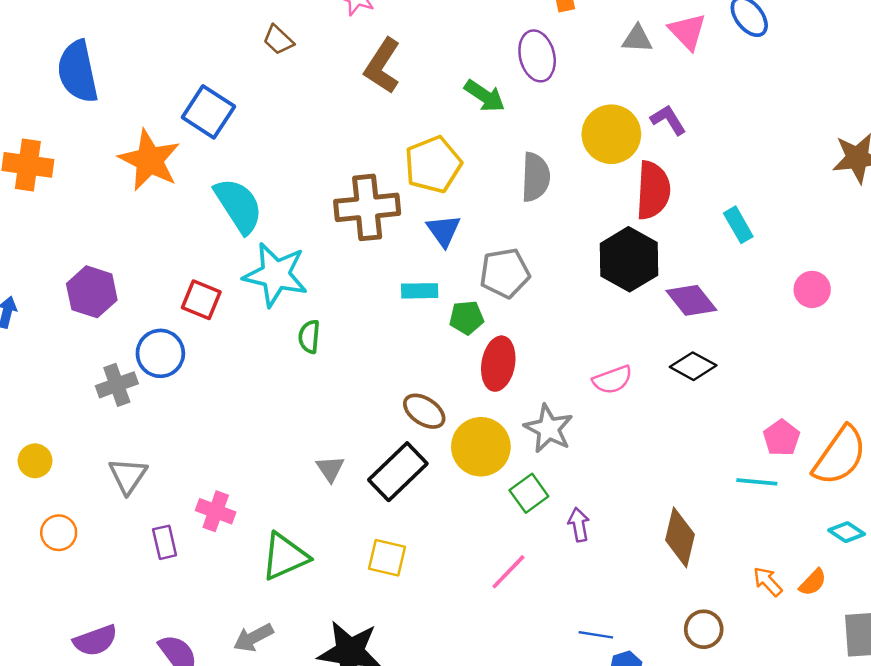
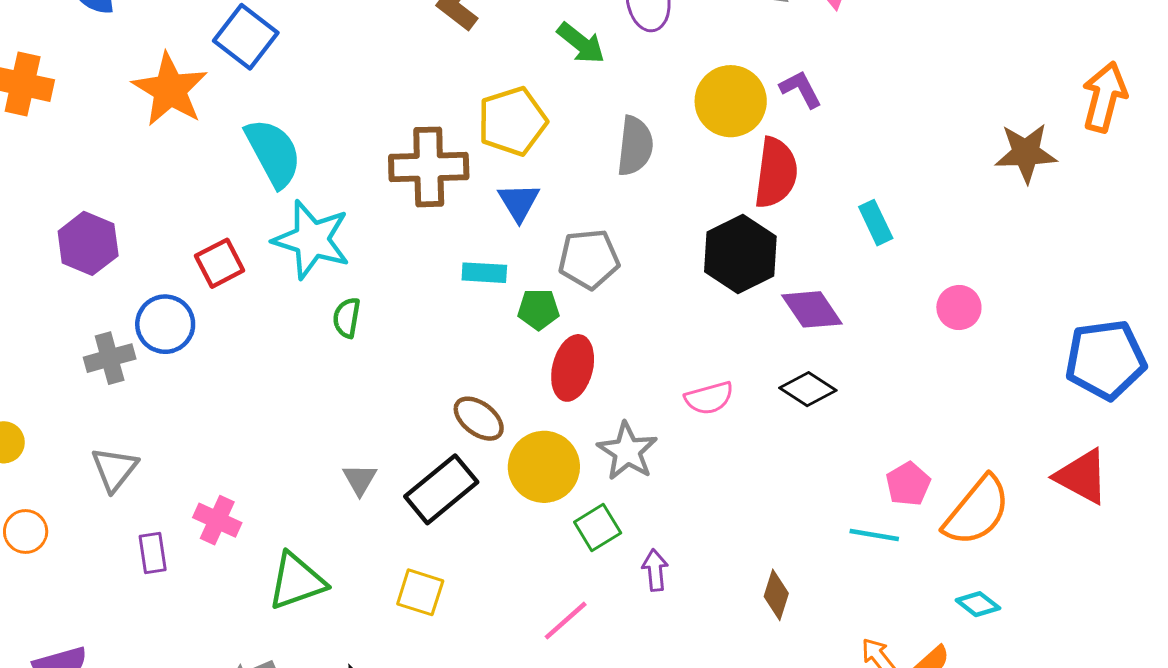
red square: (201, 300) -> (220, 263), turned 36
brown diamond: (680, 537) -> (776, 595), size x0.7

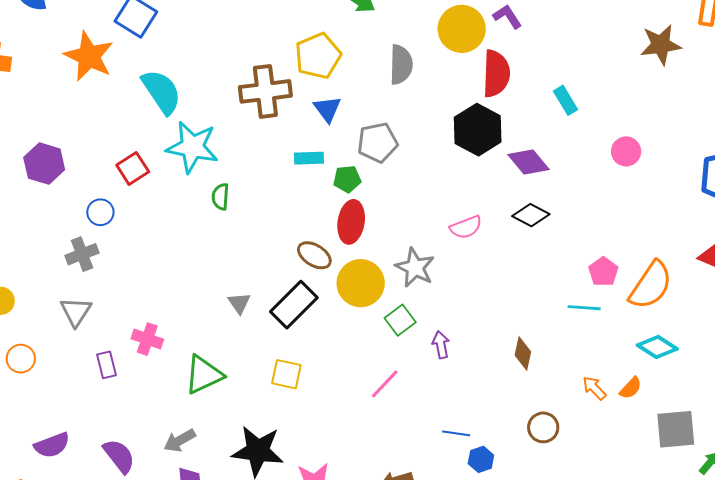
blue circle: (165, 324) -> (100, 212), size x0.7
gray cross: (110, 358) -> (82, 254), moved
red ellipse: (573, 368) -> (351, 222), moved
cyan diamond: (978, 604) -> (657, 347), size x1.4

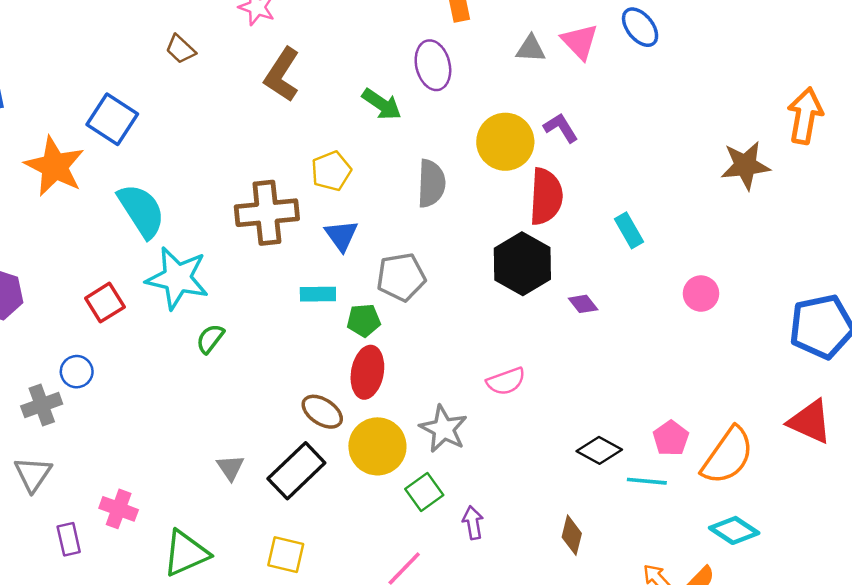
yellow pentagon: (318, 56) -> (331, 171), size x0.7
purple diamond: (529, 162) -> (583, 304), size x0.6
green semicircle: (220, 197) -> (210, 339), turned 32
blue circle: (100, 212) -> (77, 372), moved
black diamond: (531, 215) -> (599, 450), moved

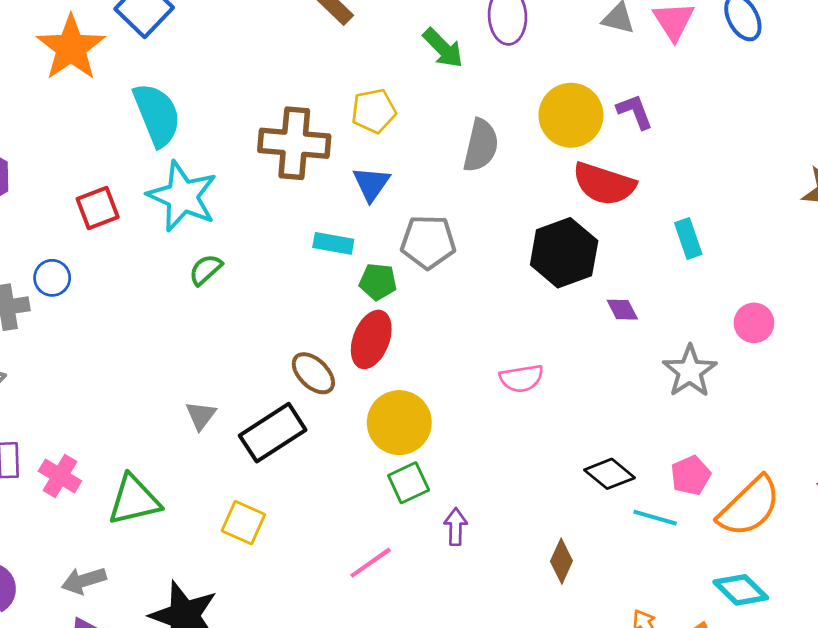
red semicircle: (546, 196) -> (604, 184), turned 94
gray star: (443, 429) -> (690, 371), moved
yellow circle: (377, 446) -> (399, 423), moved
pink cross: (119, 509) -> (60, 476), moved

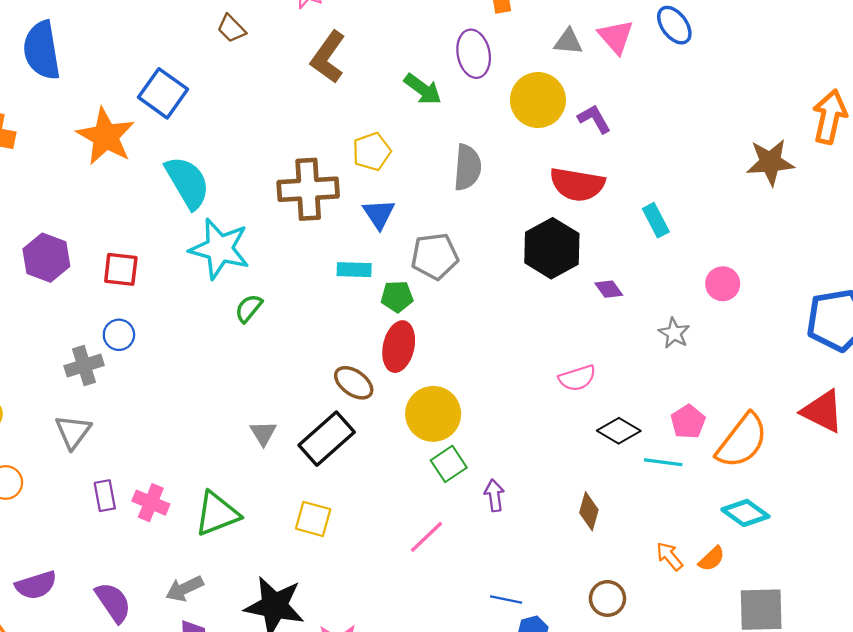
yellow circle: (571, 115) -> (538, 100), moved
red square: (98, 208) -> (121, 269), moved, turned 36
gray star: (690, 371) -> (674, 333), size x0.7
pink semicircle: (521, 378) -> (577, 378), moved

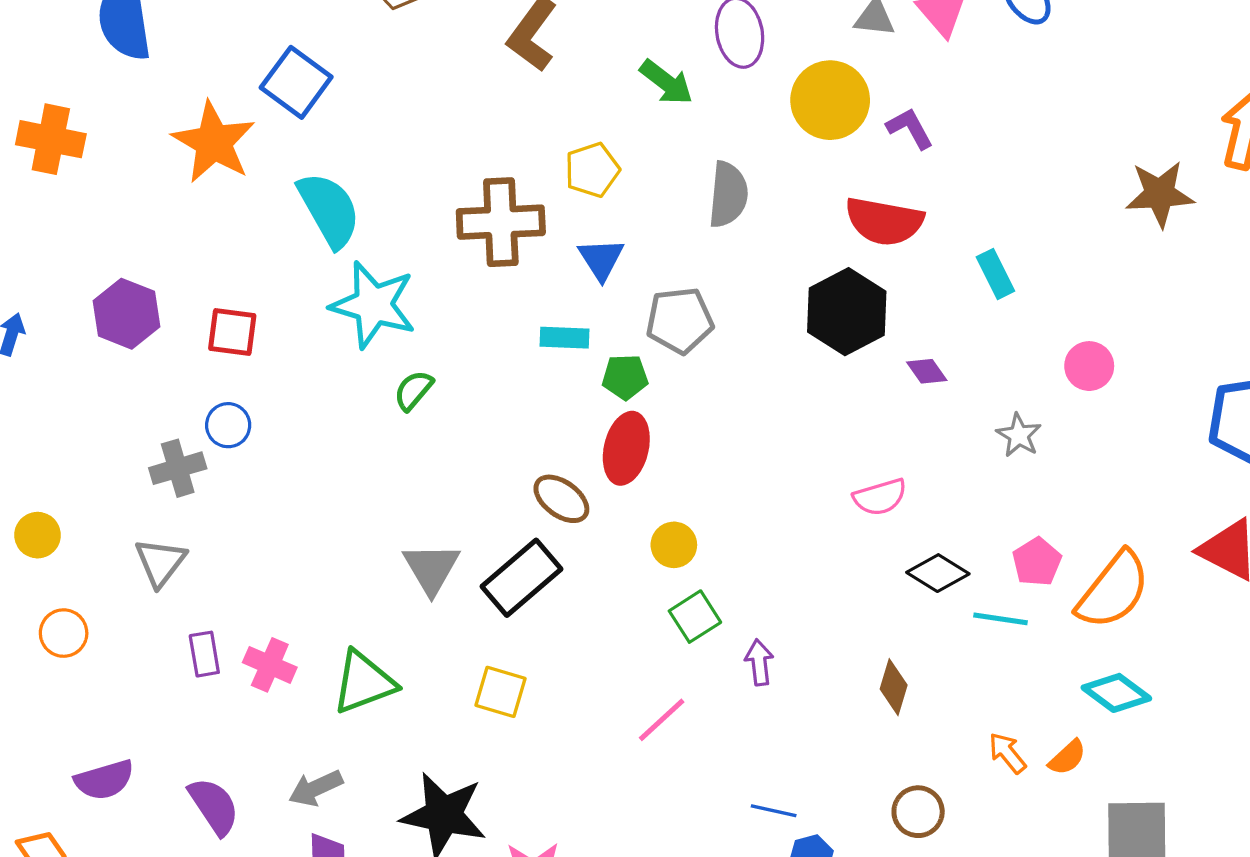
yellow circle: (433, 414) -> (674, 545), size x0.6
gray triangle: (263, 433) -> (431, 568), size x1.5

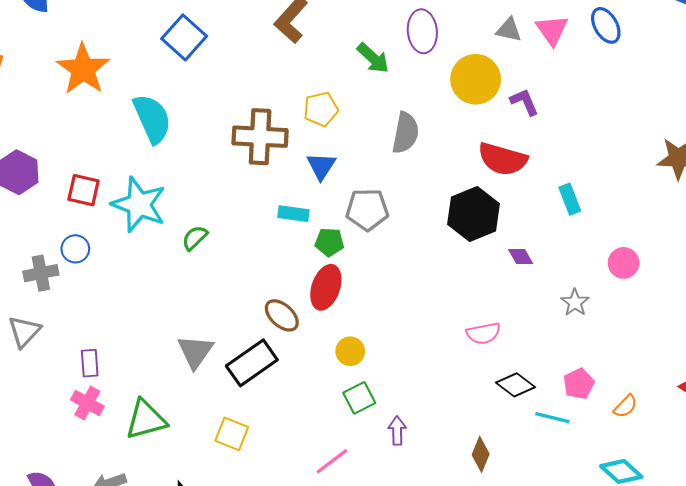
blue square: (296, 82) -> (184, 37), moved
cyan star: (373, 305) -> (139, 205), moved
orange semicircle: (1113, 590) -> (625, 406), size x0.5
purple rectangle: (204, 654) -> (90, 363), moved

